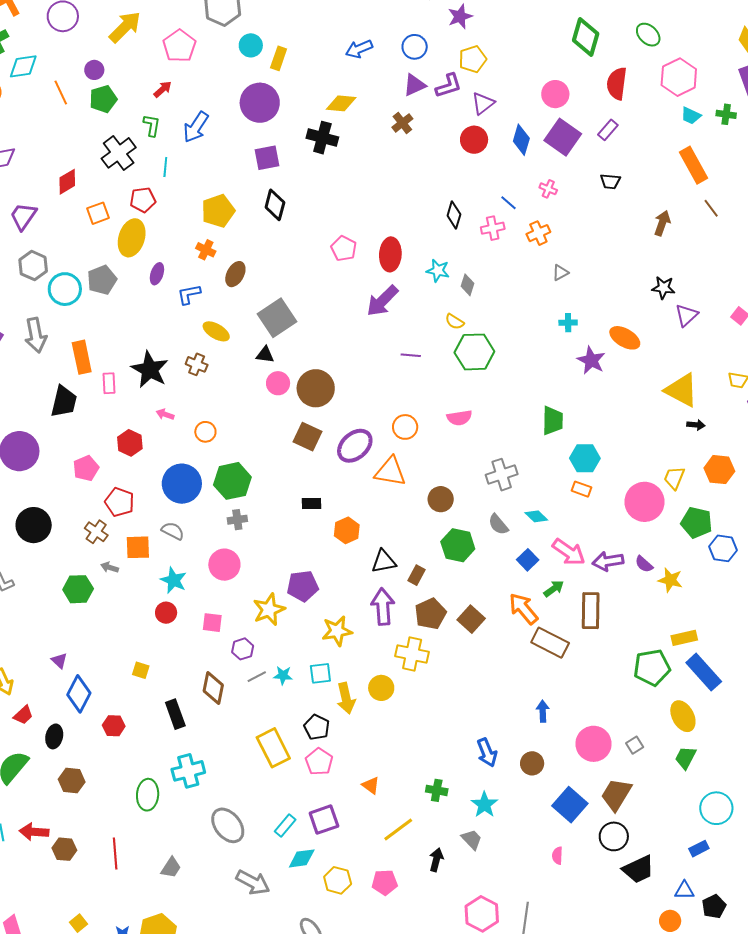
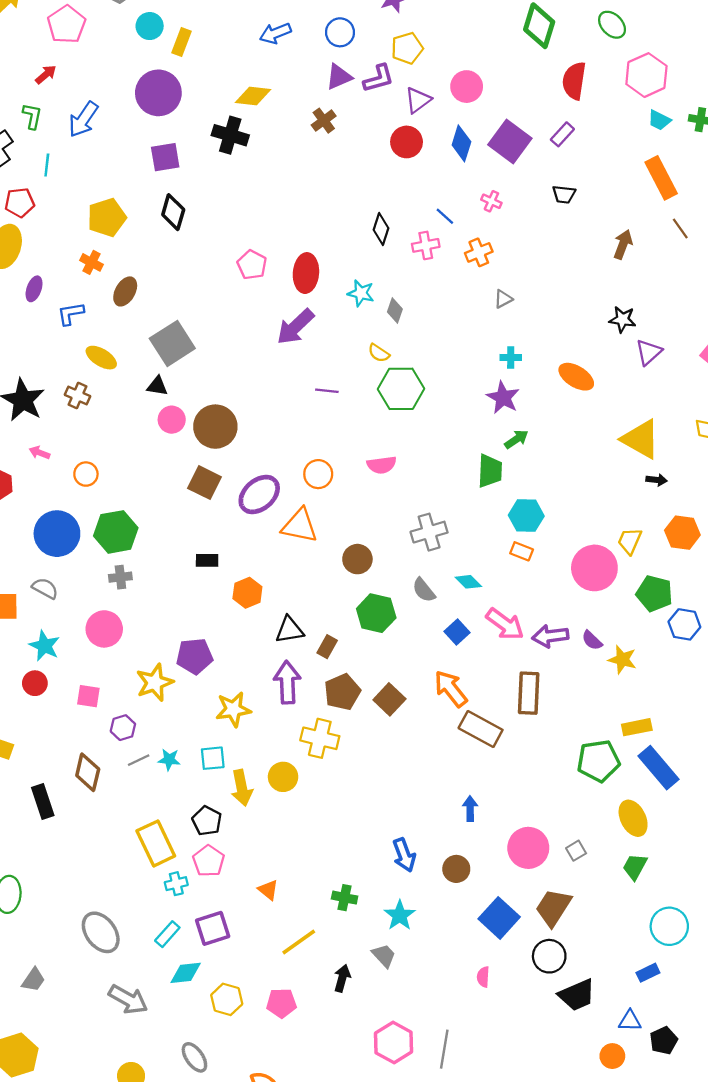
pink circle: (555, 94) -> (467, 87), moved
purple star: (591, 360) -> (503, 398), moved
green arrow: (554, 589) -> (516, 439), moved
cyan cross: (188, 771) -> (176, 884), moved, size x0.6

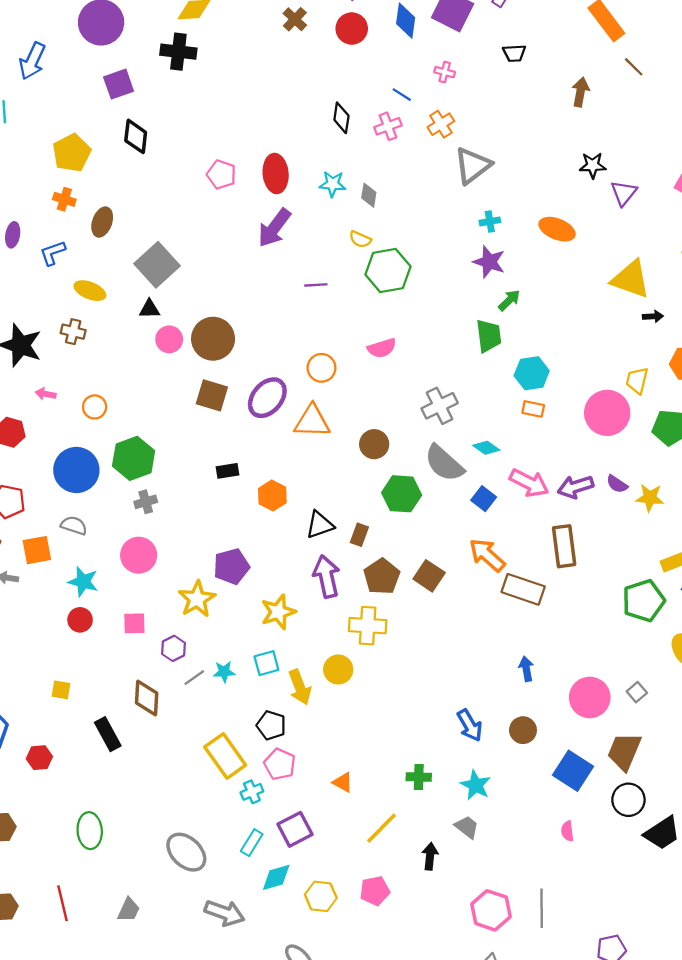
brown cross: (324, 121) -> (295, 19), moved
gray triangle: (503, 299) -> (473, 166), size x2.0
gray semicircle: (424, 590) -> (444, 463), size x1.6

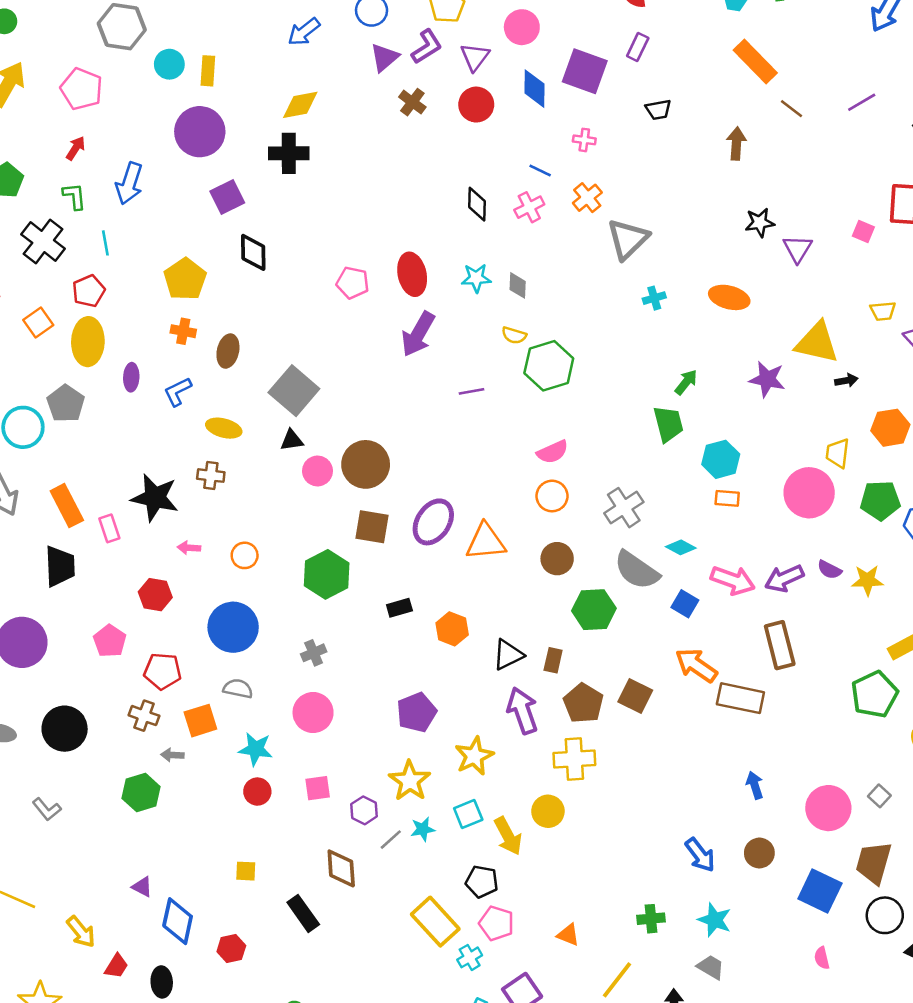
purple star: (489, 262) -> (767, 379), moved
orange circle: (321, 368) -> (552, 496), moved
green hexagon: (134, 458) -> (327, 574), moved
yellow star: (197, 599) -> (410, 781), moved

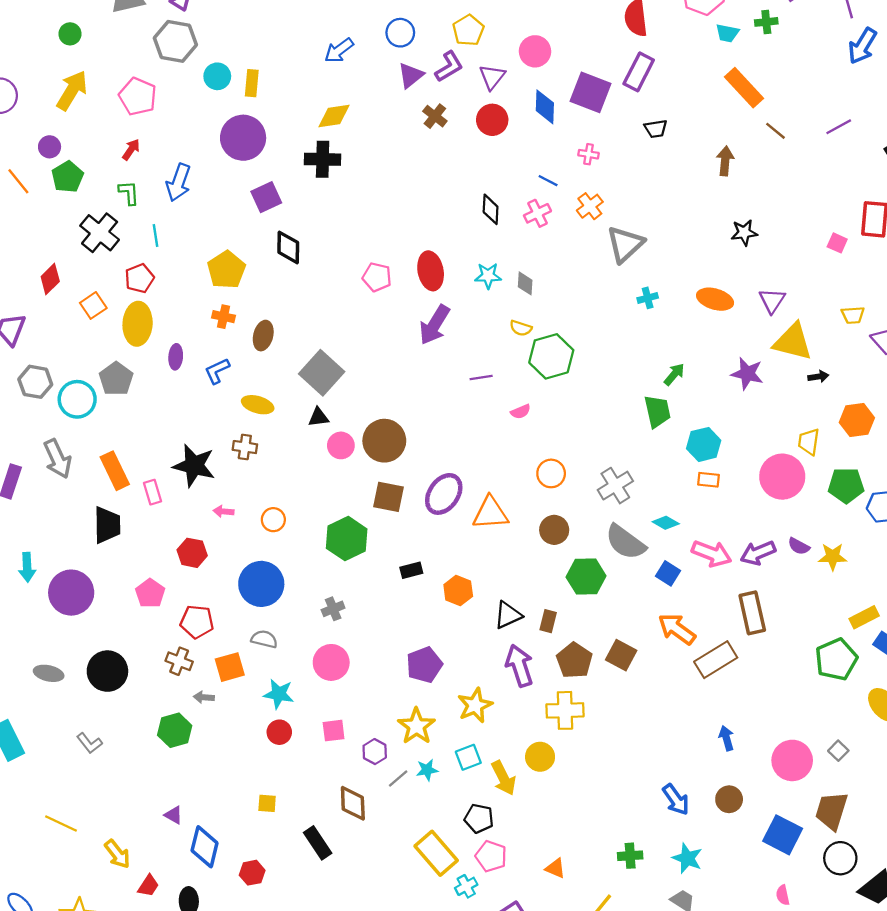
purple rectangle: (638, 47) -> (639, 72), size x1.5
purple triangle: (798, 249) -> (772, 301), moved
pink semicircle: (553, 452) -> (521, 412), moved, size x0.7
brown rectangle: (740, 698) -> (716, 660), turned -45

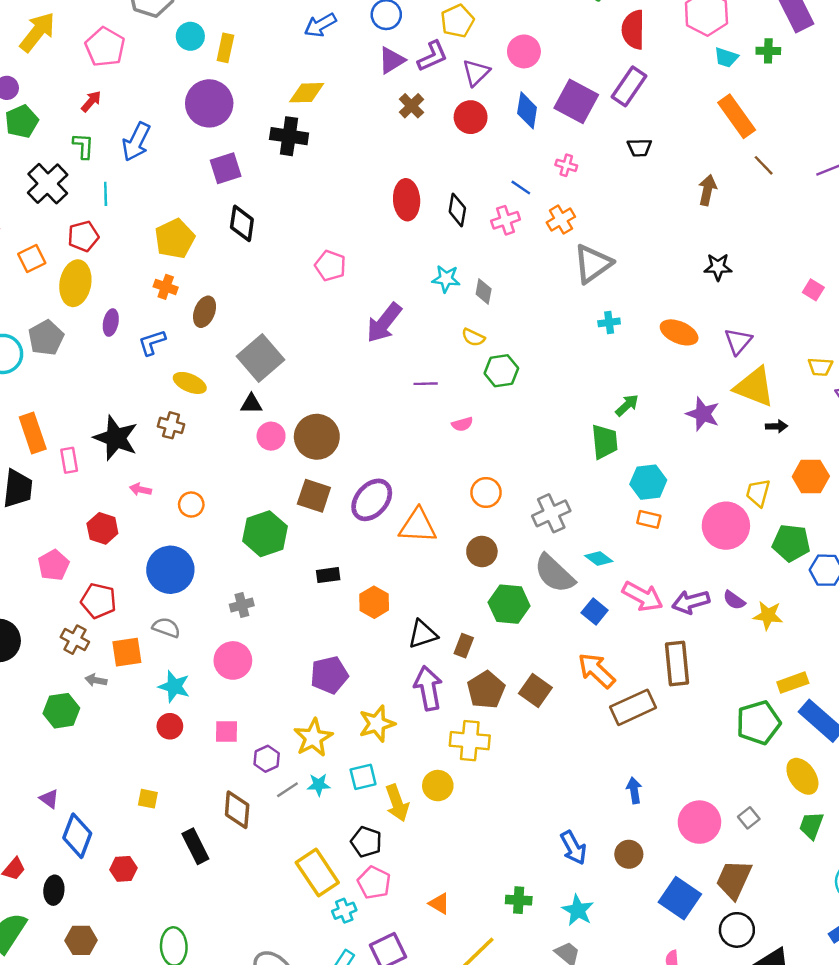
red ellipse: (431, 271) -> (407, 200), moved
green hexagon: (551, 356) -> (501, 371), size x0.7

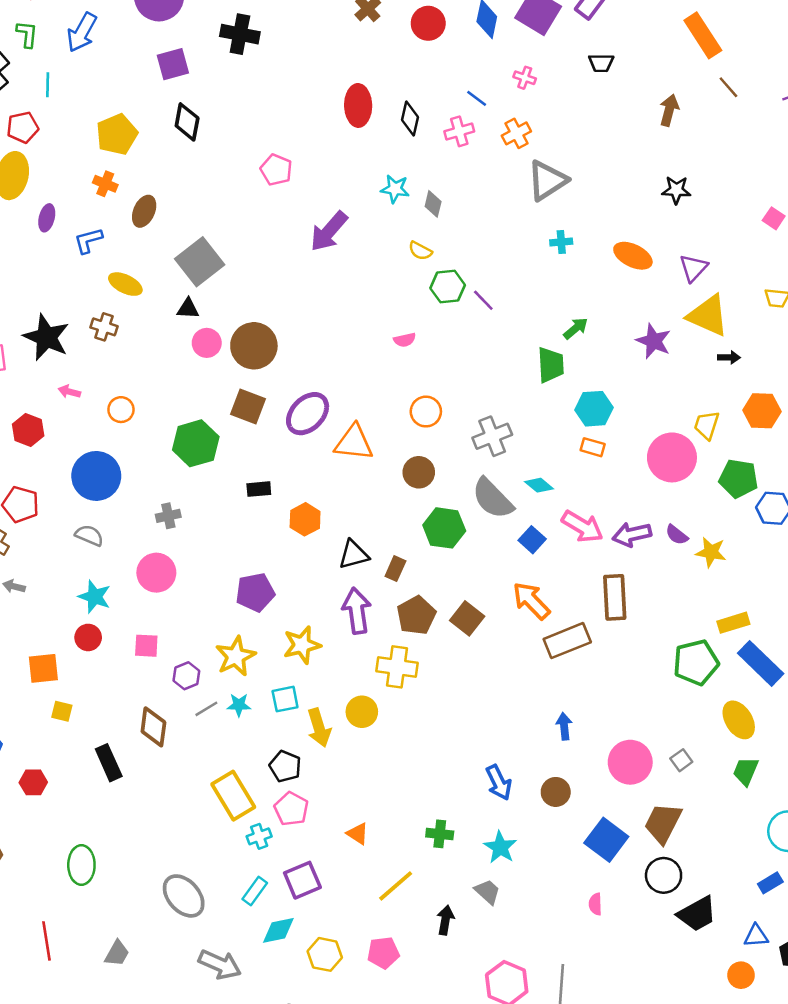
purple line: (426, 384) -> (483, 300), moved, turned 45
orange square: (127, 652) -> (43, 668), moved

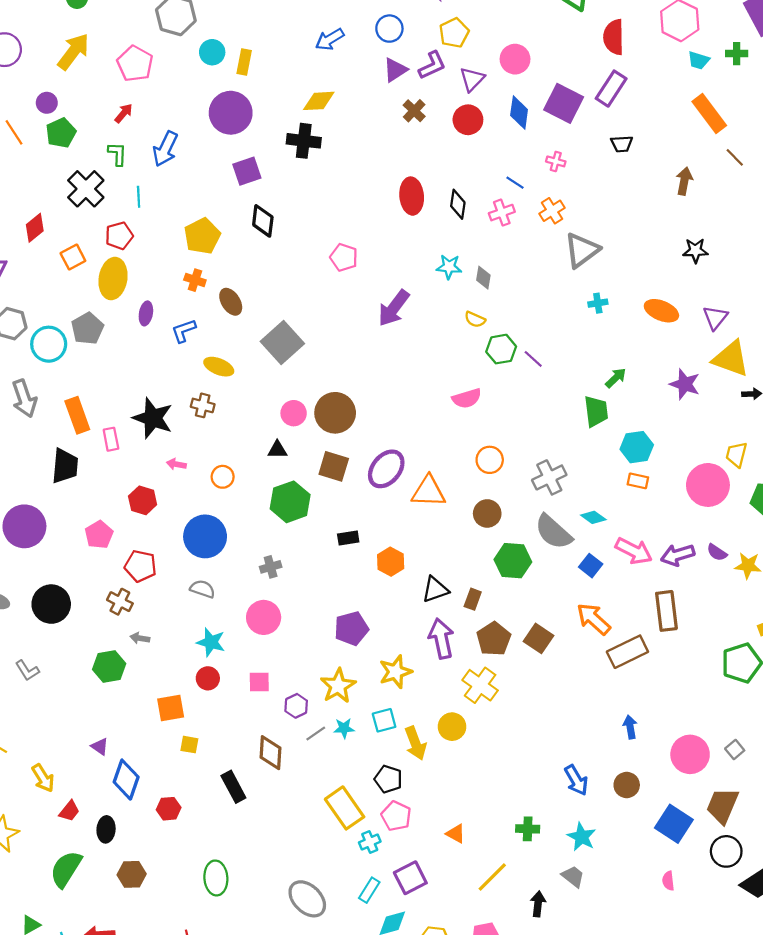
brown ellipse: (144, 211) -> (231, 302), turned -52
black triangle: (188, 309) -> (277, 450), moved
pink semicircle: (405, 340) -> (467, 398), size x1.5
yellow cross: (397, 667) -> (480, 685), turned 32

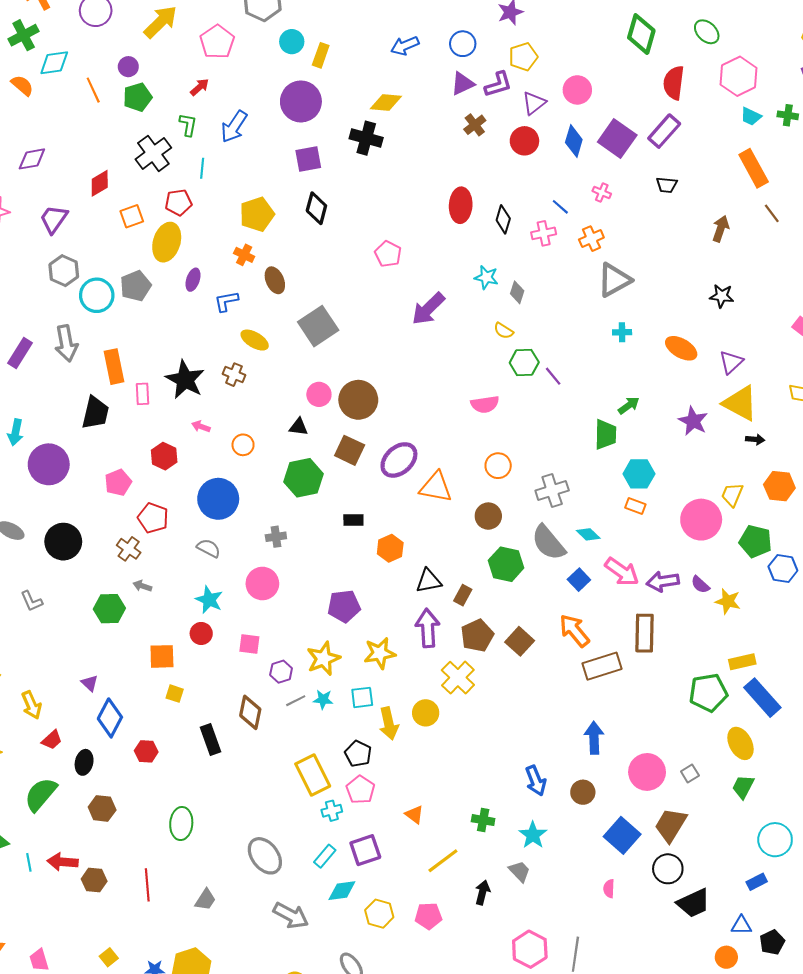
blue arrow: (630, 727) -> (594, 738), size x1.4

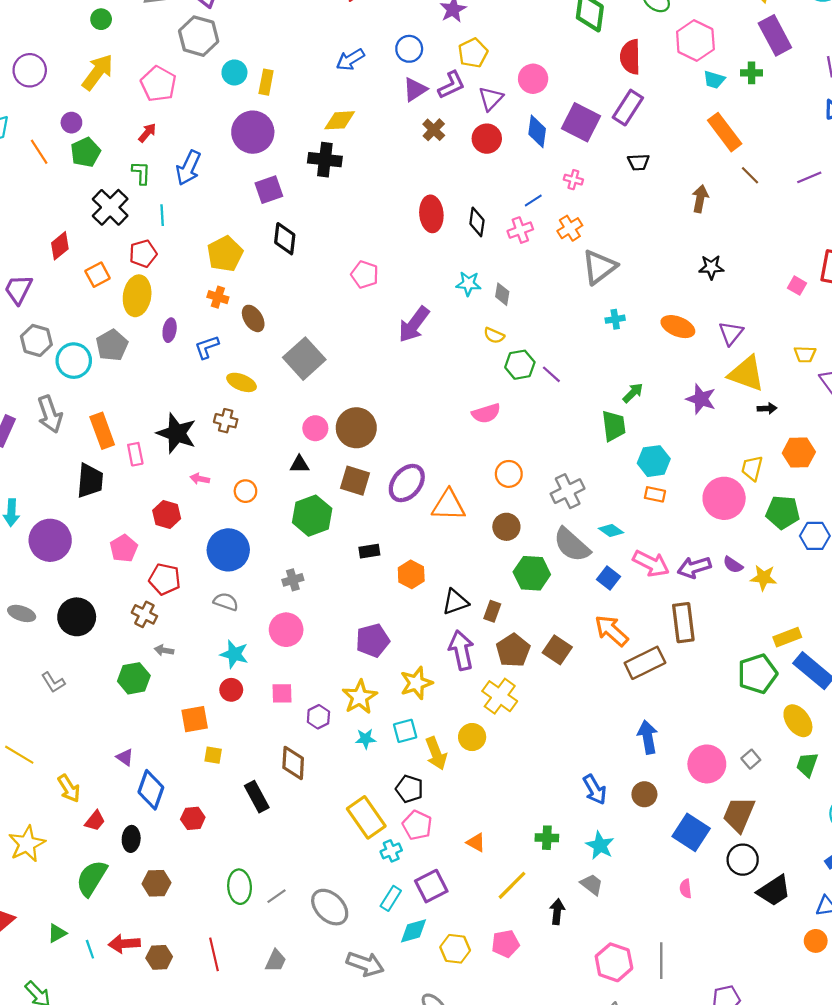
blue line: (560, 207) -> (533, 200), turned -66
gray line: (296, 701) -> (276, 896), moved

